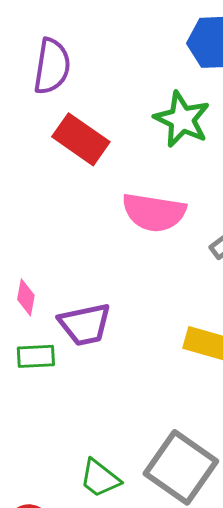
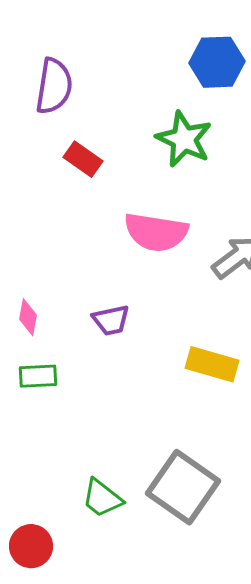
red rectangle: (81, 139) -> (83, 159), size x0.7
purple trapezoid: (85, 324) -> (111, 320), moved, size x0.7

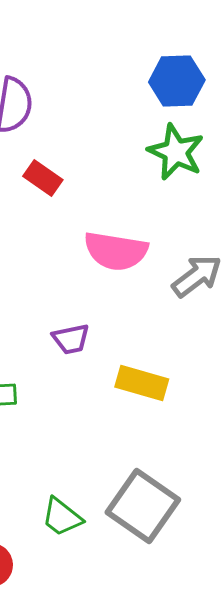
green star: (184, 139) -> (176, 152), moved
yellow rectangle: (212, 364) -> (142, 383), moved

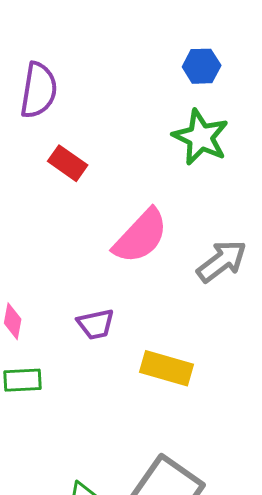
blue hexagon: (177, 81) -> (202, 66), size x0.7
pink semicircle: (116, 251) -> (141, 236), turned -56

